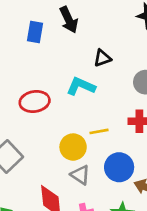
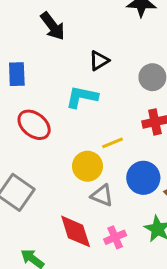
blue rectangle: (35, 32) -> (17, 74), moved
red ellipse: (35, 101) -> (34, 125), turned 60

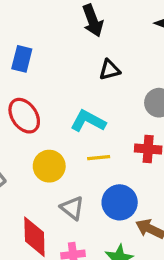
black arrow: (53, 26) -> (93, 21), moved
cyan L-shape: (82, 97) -> (88, 121), moved
yellow circle: (87, 166) -> (49, 166), moved

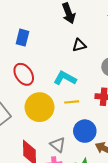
yellow circle: (49, 166) -> (40, 107), size x1.4
gray triangle: (72, 208) -> (58, 145), moved

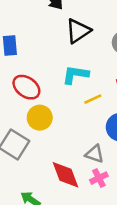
black triangle: (79, 45) -> (78, 31), size x1.5
yellow circle: (40, 107) -> (40, 118), moved, size x0.7

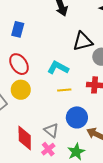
black triangle: (78, 31) -> (83, 41), moved
pink cross: (99, 178) -> (48, 149), turned -32

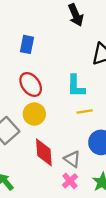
cyan L-shape: (58, 68) -> (76, 86), turned -115
red diamond: (25, 138) -> (44, 152), moved

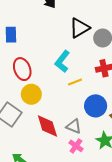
red ellipse: (31, 84) -> (22, 69), turned 30
cyan L-shape: (76, 86) -> (62, 61), turned 50

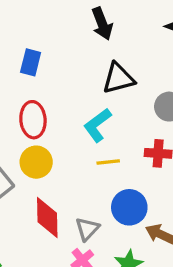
black triangle: (79, 28) -> (118, 78), moved
gray triangle: (74, 126) -> (87, 229), turned 35

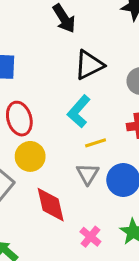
gray triangle: (87, 229) -> (88, 174), moved

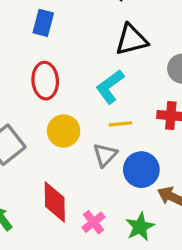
yellow circle: (30, 156) -> (64, 131), moved
red diamond: (51, 205) -> (55, 202), moved

